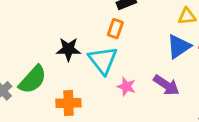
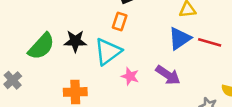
cyan triangle: (103, 60) -> (108, 52), turned 32
green semicircle: (33, 80) -> (41, 46), moved

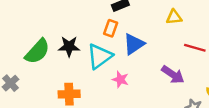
blue triangle: (180, 38) -> (134, 44), moved
purple arrow: (168, 75) -> (173, 75), moved

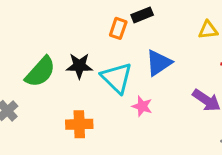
orange rectangle: (111, 28) -> (118, 28), moved
cyan triangle: (100, 56) -> (117, 78), turned -40

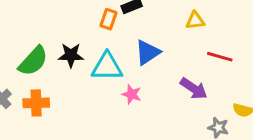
cyan triangle: (117, 78) -> (107, 67), turned -44
orange cross: (79, 124) -> (36, 103), moved

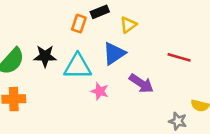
yellow triangle: (195, 21) -> (128, 25), moved, turned -30
purple arrow: (194, 89) -> (141, 83), moved

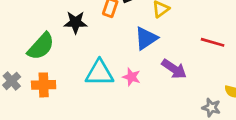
black star: (45, 56) -> (76, 22), moved
cyan triangle: (78, 67) -> (99, 73), moved

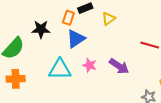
blue triangle: (146, 38) -> (76, 39), moved
pink star: (131, 77) -> (90, 65), moved

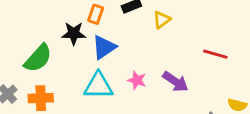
orange rectangle: (68, 18) -> (96, 14), moved
blue triangle: (76, 39) -> (104, 47), moved

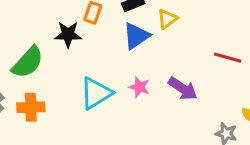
blue triangle: (104, 47) -> (136, 36), moved
cyan triangle: (98, 86) -> (96, 93), turned -32

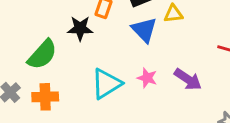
yellow triangle: (167, 19) -> (173, 14), turned 30
blue triangle: (136, 36) -> (144, 30), turned -40

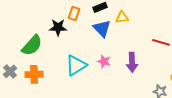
purple arrow: (188, 79) -> (132, 62), turned 54

